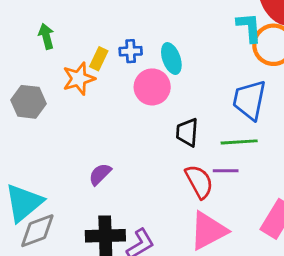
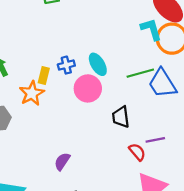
blue trapezoid: (249, 100) -> (162, 83), turned -32
green line: (239, 142) -> (140, 73), moved
red semicircle: (199, 182) -> (137, 152), size x0.7

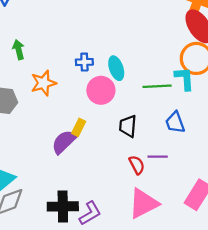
cyan L-shape: (151, 29) -> (185, 79), moved
yellow rectangle: (44, 76) -> (79, 127), moved
blue trapezoid: (162, 83) -> (175, 122), moved, size x0.7
purple semicircle: (62, 161) -> (64, 142), moved, size x1.4

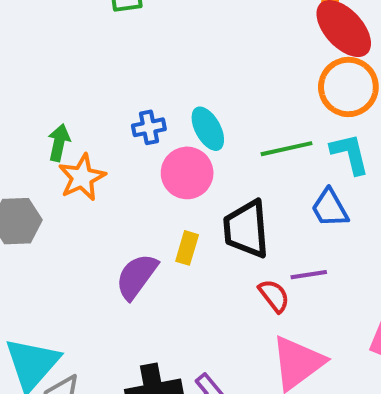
green arrow: (18, 50) -> (59, 143), moved, turned 36
cyan L-shape: (185, 79) -> (350, 154), moved
black trapezoid: (128, 126) -> (246, 229), size x1.4
yellow rectangle: (79, 127) -> (187, 248), moved

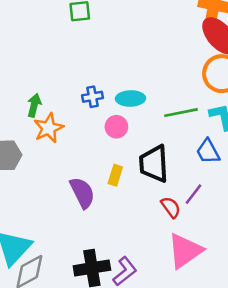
cyan ellipse: (208, 129) -> (130, 98), turned -64
pink circle: (187, 173) -> (116, 127), size x0.7
purple line: (309, 275) -> (194, 194), turned -45
purple semicircle: (137, 276) -> (82, 193), turned 116

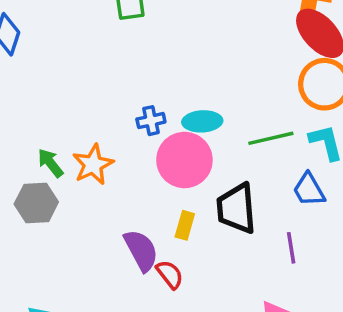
green arrow: (34, 105) -> (50, 163), moved, turned -50
pink circle: (116, 127) -> (184, 160), size x1.8
purple line: (194, 194) -> (291, 248), turned -45
red semicircle: (171, 207) -> (170, 274), moved

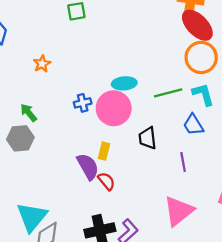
blue cross: (151, 121) -> (83, 103), moved
orange star: (93, 164) -> (42, 64), moved, size x0.7
black trapezoid: (236, 208) -> (148, 138), size x0.7
yellow rectangle: (185, 225) -> (104, 151), moved

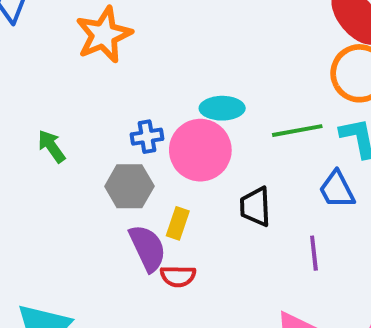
orange star: (42, 64) -> (104, 35), moved, size x1.8
gray hexagon: (20, 138) -> (129, 186), moved
red semicircle: (106, 181) -> (178, 276), turned 126

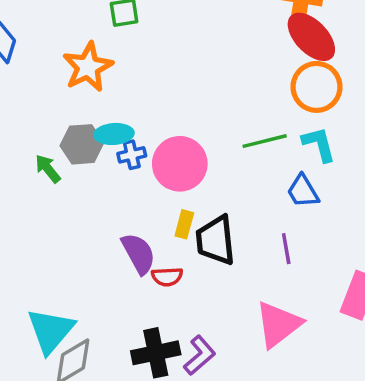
cyan ellipse: (222, 108) -> (114, 134), moved
gray hexagon: (129, 186) -> (82, 144), moved
black trapezoid: (255, 207) -> (216, 240), moved, size x1.4
yellow rectangle: (178, 223) -> (184, 224), moved

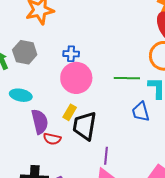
cyan ellipse: (114, 134) -> (21, 95), moved
blue cross: (132, 155) -> (71, 54), moved
purple line: (286, 249) -> (106, 156), moved

